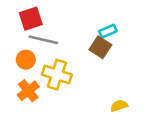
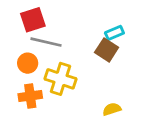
orange cross: (28, 91) -> (30, 96), turned 30
yellow semicircle: (119, 106) -> (112, 109), moved

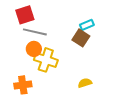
orange circle: (28, 63) -> (34, 49), moved
orange cross: (30, 96) -> (23, 85), moved

